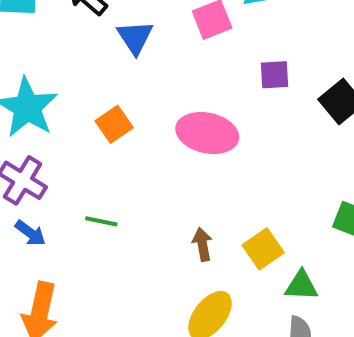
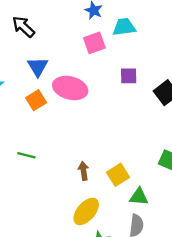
blue triangle: (135, 37) -> (38, 67), moved
pink ellipse: (207, 133) -> (70, 88), moved

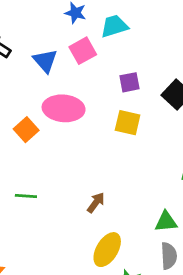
blue triangle: (38, 67) -> (45, 61), moved
brown arrow: (83, 171) -> (96, 203), turned 54
yellow square: (118, 175) -> (128, 123), moved, turned -35

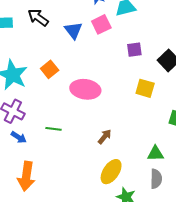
pink ellipse: (64, 108) -> (85, 89), moved
yellow square: (128, 123) -> (145, 88), moved
orange square: (26, 130) -> (50, 69), moved

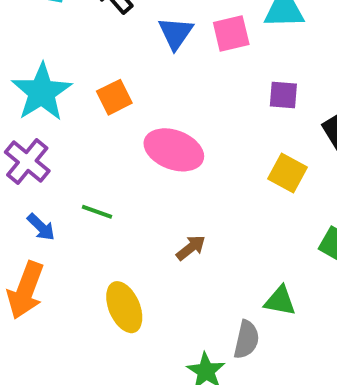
blue arrow: (19, 137) -> (41, 227), moved
yellow ellipse: (111, 172) -> (124, 307), moved, turned -70
gray semicircle: (156, 179) -> (246, 340), moved

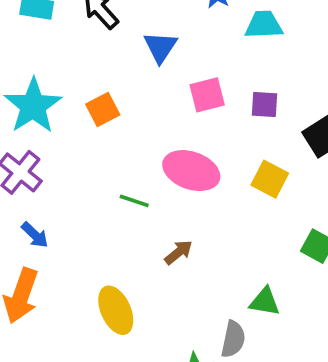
pink square: (231, 34) -> (207, 95), moved
pink ellipse: (174, 150) -> (191, 171), moved
green line: (97, 212) -> (134, 201), moved

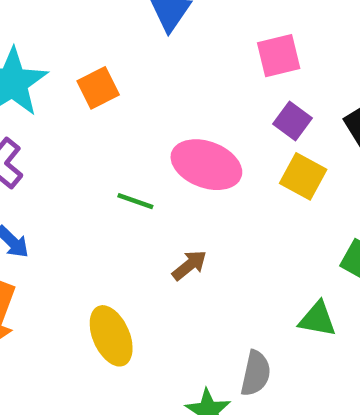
pink square: (207, 95) -> (279, 56), moved
purple square: (265, 105) -> (292, 121), moved, turned 32
green triangle: (265, 302) -> (317, 319), moved

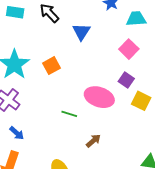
pink square: (279, 56) -> (129, 49), turned -30
purple square: (292, 121) -> (126, 80), moved

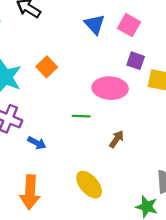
blue triangle: (81, 32) -> (95, 24), moved
blue arrow: (17, 133) -> (37, 143), moved

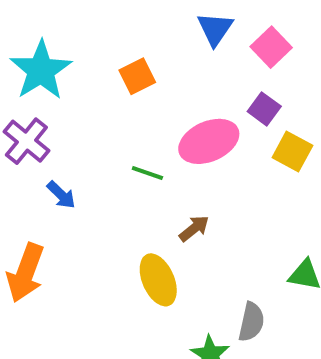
orange square: (47, 67) -> (137, 76), moved
pink ellipse: (110, 88) -> (209, 141), turned -44
yellow ellipse: (89, 185) -> (158, 280), moved

